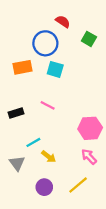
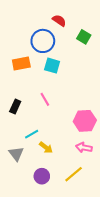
pink line: (48, 105) -> (45, 99), turned 32
black rectangle: (16, 113) -> (15, 107), turned -48
pink arrow: (89, 157) -> (84, 148), turned -35

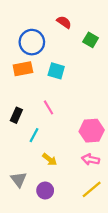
blue circle: (43, 41) -> (32, 42), moved
cyan line: (32, 134) -> (34, 135), moved, turned -32
gray triangle: (16, 154) -> (19, 179), moved
yellow line: (74, 174) -> (92, 189), moved

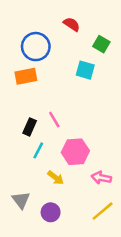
cyan square: (56, 71) -> (85, 70), moved
black rectangle: (16, 115) -> (30, 127), moved
pink hexagon: (92, 131) -> (75, 152), moved

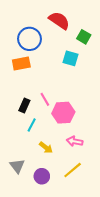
red semicircle: (72, 24) -> (59, 20), size x1.5
pink hexagon: (75, 152) -> (63, 113), moved
pink arrow: (101, 178) -> (75, 141), moved
yellow line: (103, 211) -> (73, 170), moved

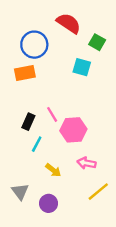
yellow line: (73, 170) -> (98, 192), moved

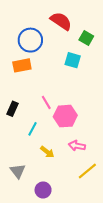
black rectangle: (28, 122) -> (12, 109), moved
purple circle: (49, 203) -> (43, 190), moved

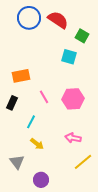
blue circle: (30, 40) -> (29, 18), moved
orange rectangle: (22, 65) -> (21, 76), moved
pink hexagon: (65, 116) -> (73, 99), moved
yellow arrow: (47, 152) -> (37, 144), moved

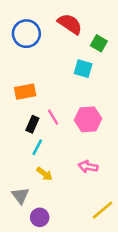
blue circle: (29, 18) -> (26, 34), moved
black rectangle: (12, 103) -> (32, 124), moved
yellow line: (83, 162) -> (103, 210), moved
purple circle: (41, 180) -> (40, 217), moved

